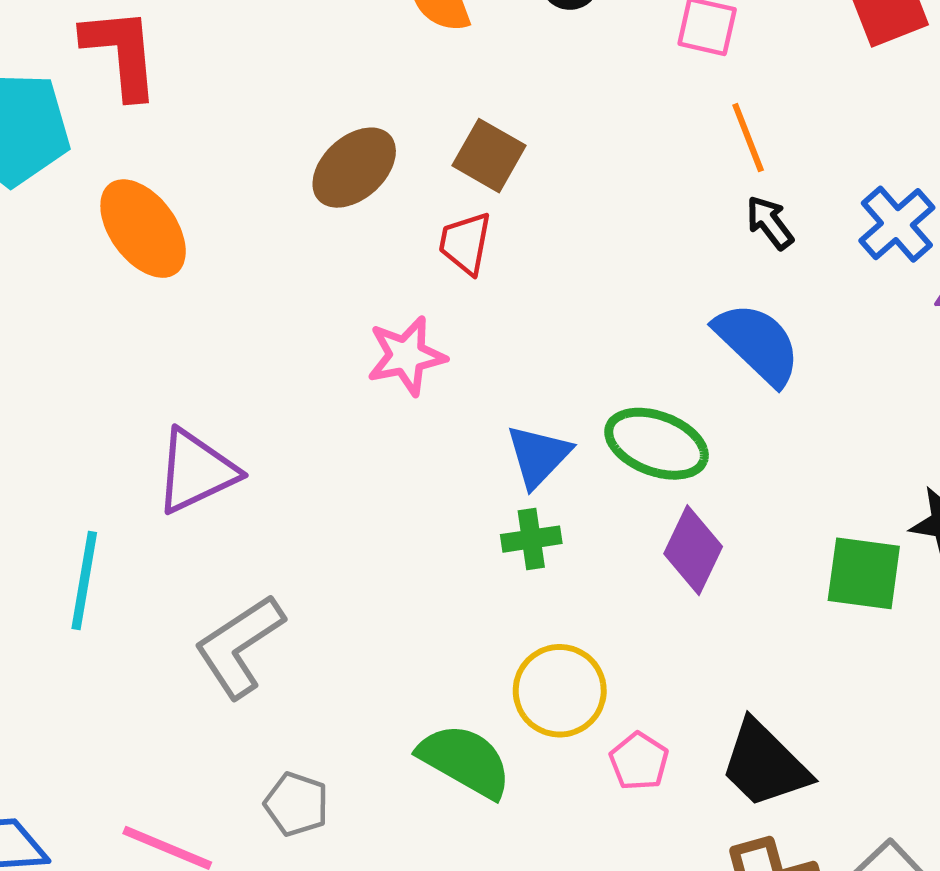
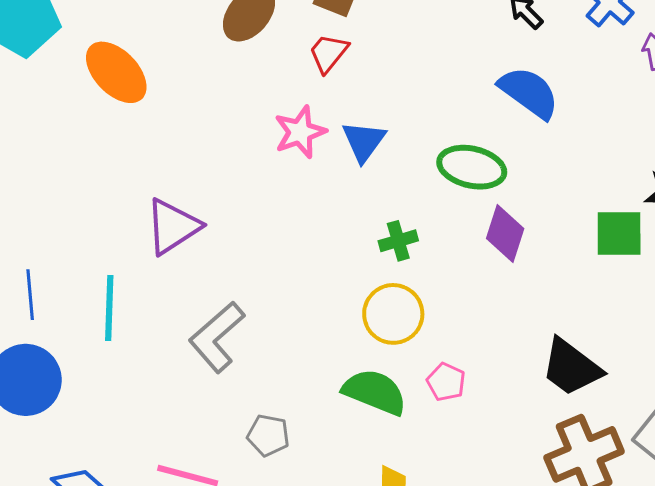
red trapezoid: (465, 243) -> (328, 53), turned 36
blue triangle: (538, 456) -> (364, 141), moved
yellow circle: (560, 691) -> (393, 314), moved
pink pentagon: (639, 761) -> (446, 382), moved

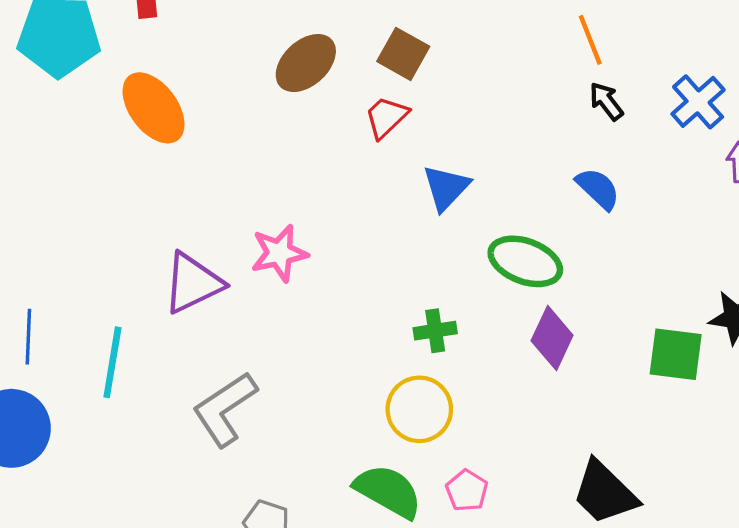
blue semicircle: (529, 92) -> (598, 189), size x0.7
pink star: (300, 132) -> (279, 253), moved
blue triangle: (364, 141) -> (446, 188), moved

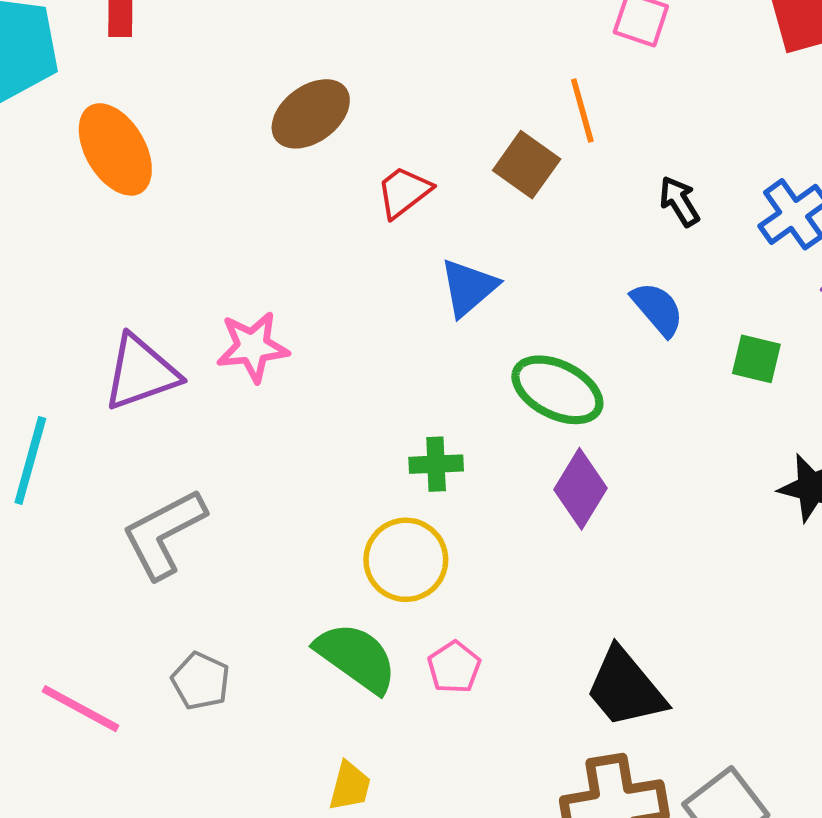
orange line: (590, 40) -> (582, 110), moved
brown square: (403, 54) -> (527, 165), moved
green square: (676, 354) -> (756, 359), moved, size x0.7

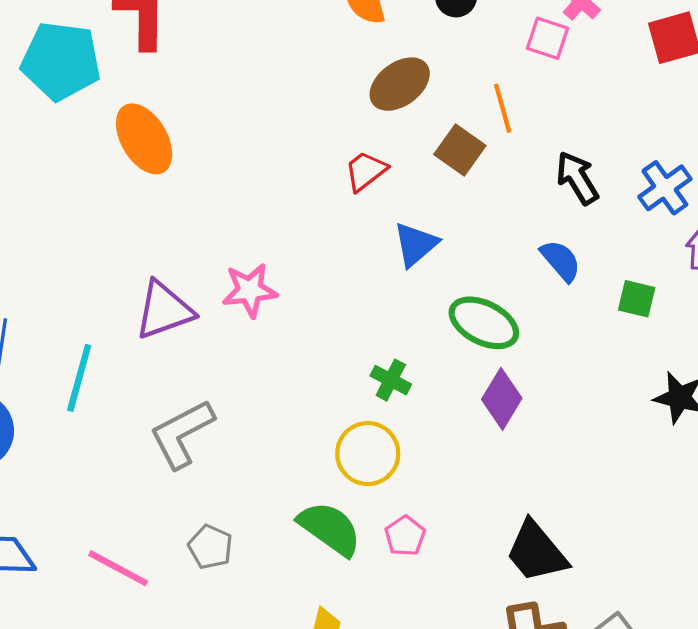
brown ellipse: (311, 114) -> (400, 84), moved
black arrow: (679, 201) -> (577, 178), size x1.4
green cross: (436, 464) -> (391, 380), turned 30

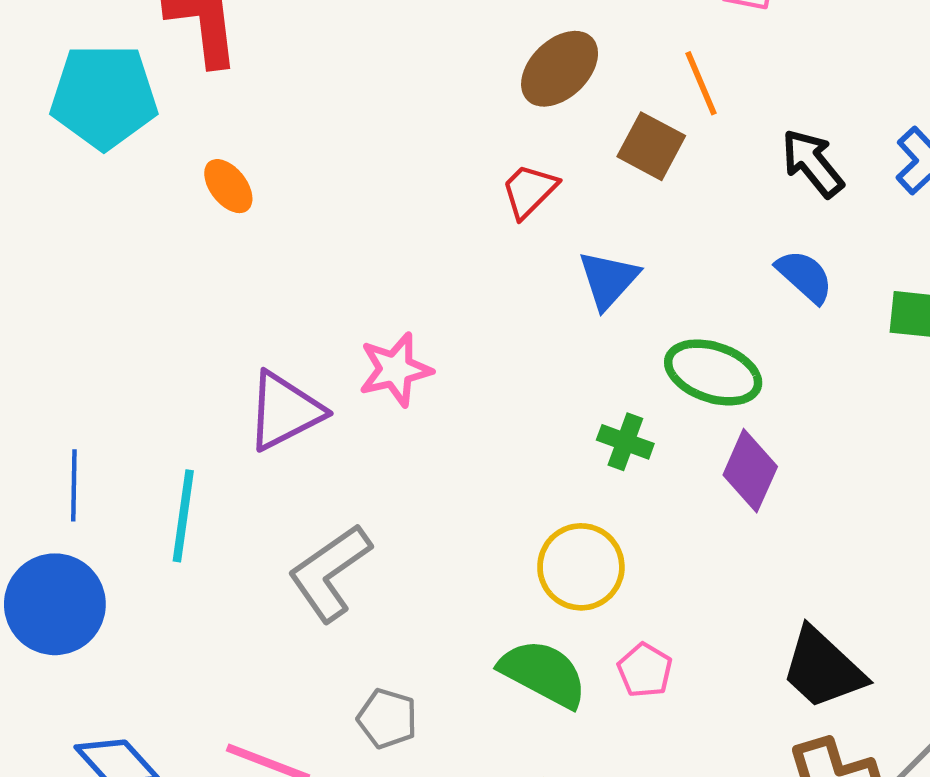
orange ellipse: (144, 139) -> (228, 186), size x0.6
green cross: (391, 380) -> (625, 442), moved

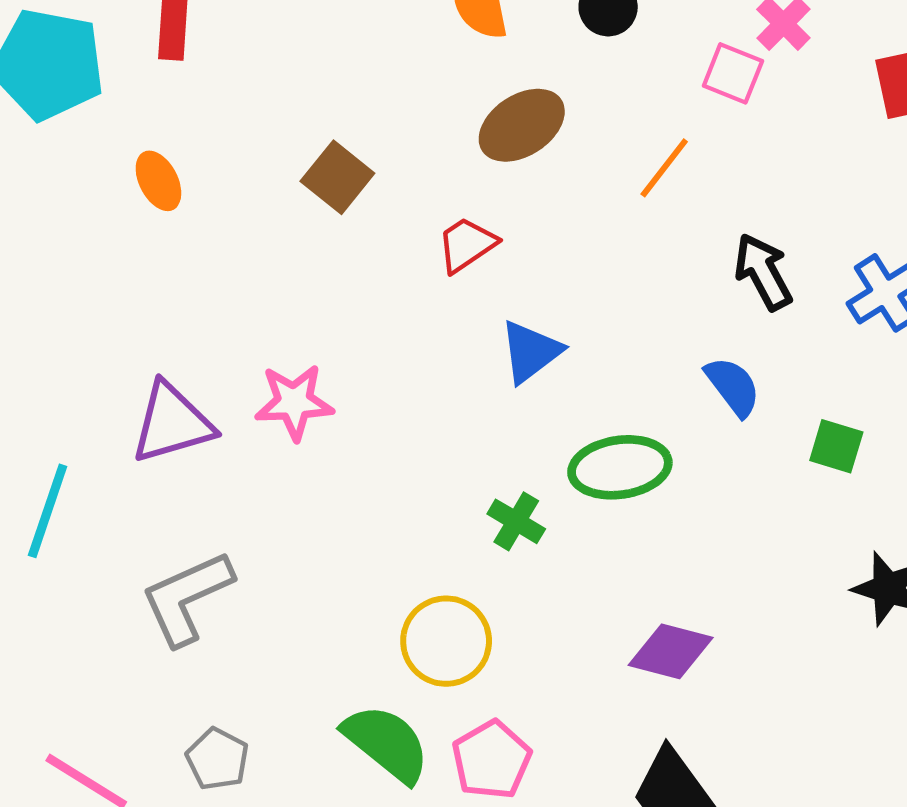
orange line: (701, 83) -> (664, 168), turned 50
brown square: (651, 146) -> (337, 177), moved
green ellipse: (713, 372) -> (620, 467), turned -38
purple diamond: (750, 471) -> (671, 651), moved, turned 70
pink pentagon: (645, 670) -> (492, 760), size x1.4

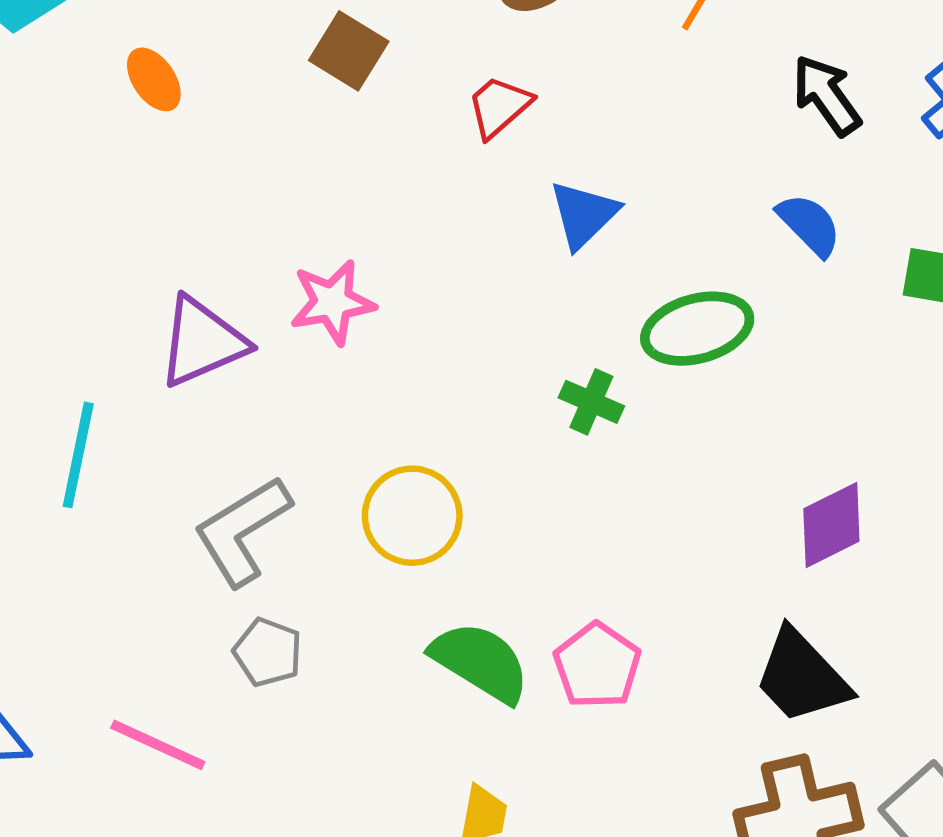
yellow circle: (446, 641) -> (412, 516), moved
purple diamond: (671, 651) -> (831, 525), moved, turned -34
gray pentagon: (217, 759) -> (268, 652), moved

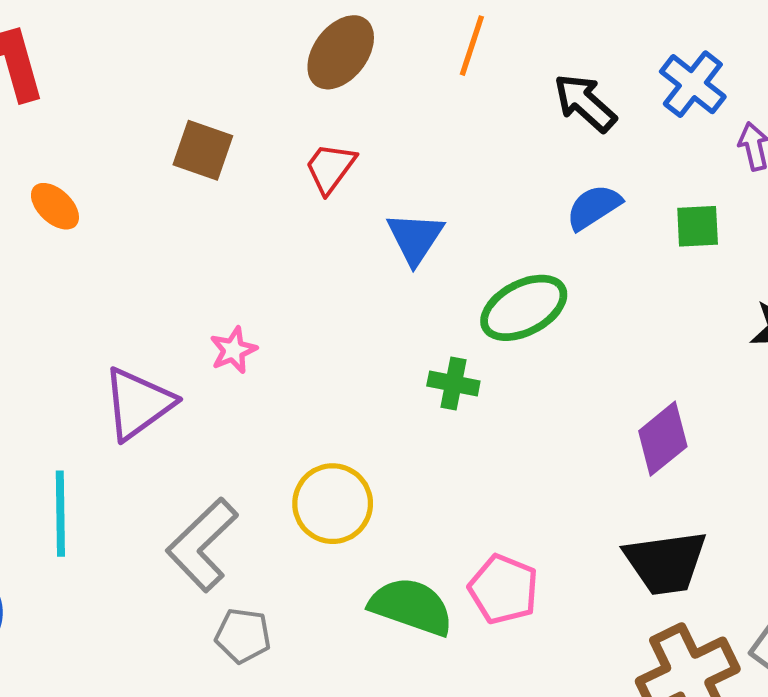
blue semicircle: (809, 225) -> (594, 207), turned -66
pink star: (332, 302) -> (233, 350), size x0.7
black trapezoid: (802, 677) -> (666, 563), turned -42

